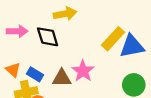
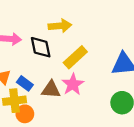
yellow rectangle: (113, 39) -> (75, 57), moved

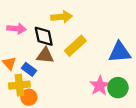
pink star: (73, 84) -> (100, 86), moved
brown triangle: (51, 90) -> (45, 55), moved

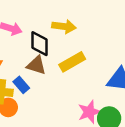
blue rectangle: (29, 69) -> (21, 85), moved

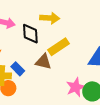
brown triangle: (36, 65) -> (43, 62), moved

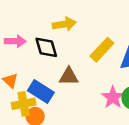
yellow rectangle: (59, 47) -> (102, 50), moved
blue rectangle: (18, 69) -> (41, 91), size x1.5

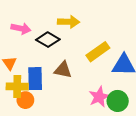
black diamond: (46, 47) -> (48, 40), turned -55
blue rectangle: (41, 91) -> (35, 79), turned 45

